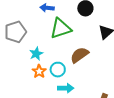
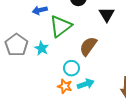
cyan star: (36, 54) -> (42, 48), moved
orange star: (39, 71) -> (65, 86), moved

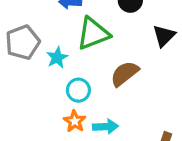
cyan circle: (71, 68) -> (78, 90), moved

